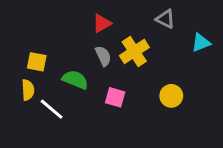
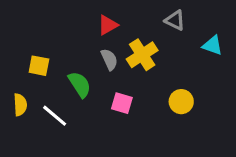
cyan triangle: (201, 43) -> (212, 45), turned 42
green semicircle: (75, 80) -> (80, 84), turned 35
yellow semicircle: (28, 90) -> (20, 105), moved

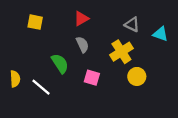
gray triangle: (175, 20) -> (132, 24), moved
yellow cross: (142, 55) -> (121, 52), moved
yellow square: (39, 66) -> (35, 22), moved

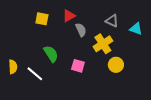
yellow square: (35, 22) -> (42, 19), moved
gray semicircle: (82, 45) -> (81, 30), moved

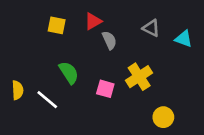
yellow cross: (103, 44) -> (139, 77), moved
yellow circle: (116, 65) -> (163, 117), moved

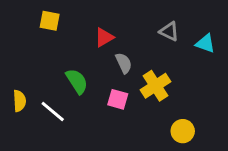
red triangle: (93, 21) -> (104, 37), moved
yellow square: (57, 25) -> (50, 21), moved
gray semicircle: (109, 40) -> (124, 63), moved

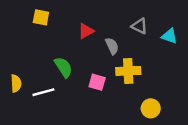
gray semicircle: (124, 63) -> (112, 46), moved
yellow cross: (155, 86) -> (128, 71), turned 30
white line: (53, 111) -> (43, 92), turned -55

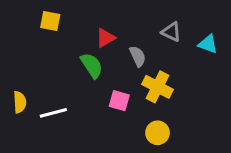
green semicircle: (63, 67) -> (92, 65), moved
yellow cross: (128, 71) -> (158, 87), turned 30
yellow circle: (151, 108) -> (158, 133), moved

